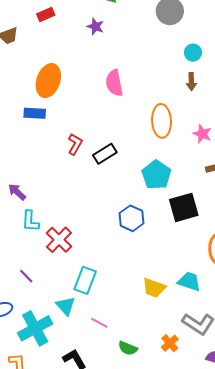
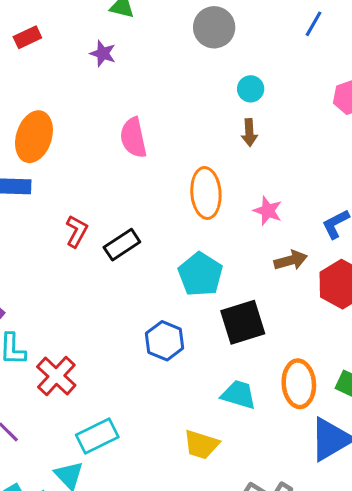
cyan rectangle: (85, 280) -> (97, 436), turned 44
cyan trapezoid: (189, 282) -> (239, 395), moved

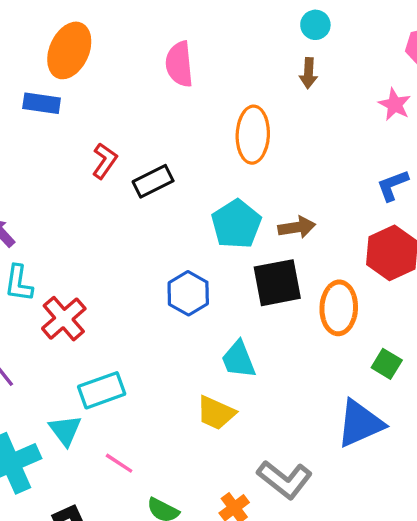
pink star: (268, 211) -> (395, 104), moved
brown arrow: (291, 260) -> (297, 227), moved
orange ellipse: (299, 384) -> (339, 308), moved
cyan trapezoid: (239, 395) -> (238, 360), moved, turned -135

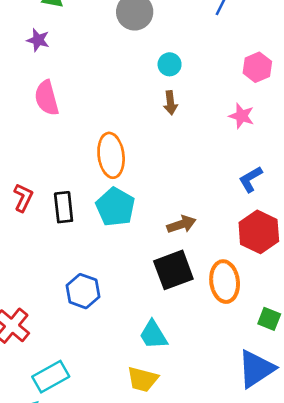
pink semicircle: (179, 64) -> (47, 98), moved
orange ellipse: (253, 135) -> (111, 155), moved
black rectangle: (153, 181) -> (64, 207), turned -60
cyan pentagon: (236, 224) -> (115, 207), moved
blue hexagon: (188, 293) -> (83, 291), moved

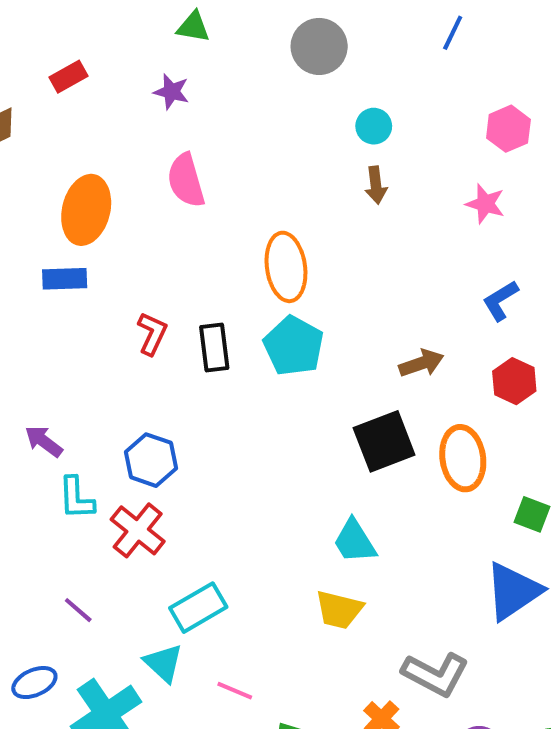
brown arrow: (181, 224) -> (421, 363), moved
red hexagon: (259, 232) -> (514, 381), size x0.7
blue hexagon: (83, 291) -> (151, 460), moved

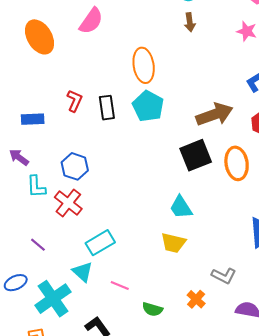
pink semicircle: (186, 180) -> (91, 21), turned -128
orange ellipse: (86, 210) -> (40, 37), turned -44
blue rectangle: (65, 279) -> (33, 119), moved
brown arrow: (421, 363) -> (214, 114), size x1.6
gray L-shape: (435, 674) -> (224, 276), size x0.7

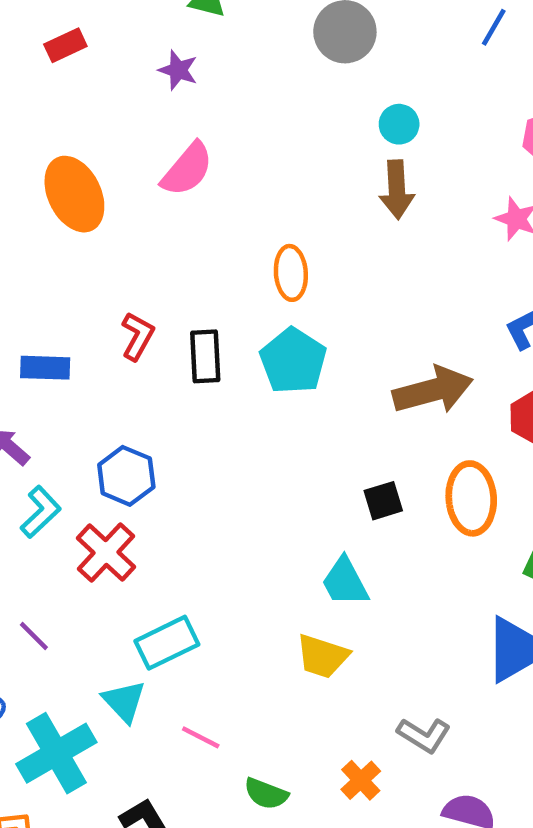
brown arrow: (190, 22) -> (397, 190), size x1.4
orange ellipse: (144, 65) -> (291, 273), size x0.7
black square: (196, 155) -> (383, 501), moved, size x0.6
cyan L-shape: (36, 187) -> (41, 512), turned -135

